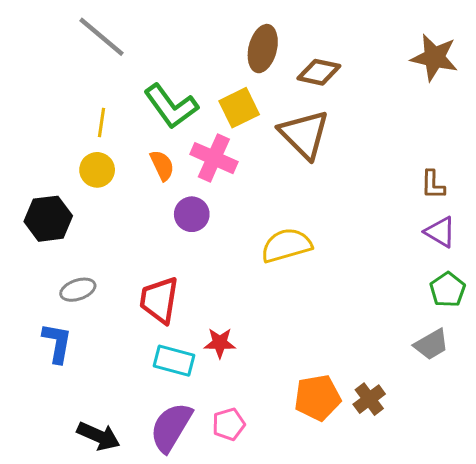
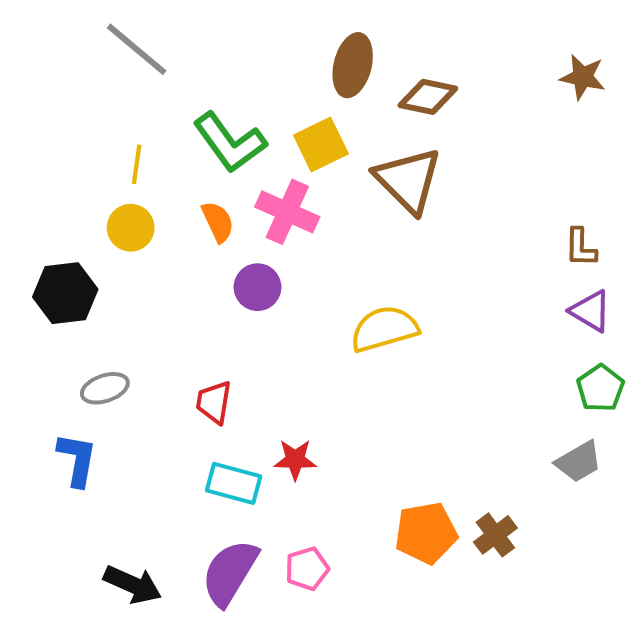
brown star: (434, 57) -> (583, 77), size x0.7
red trapezoid: (159, 300) -> (214, 402), size x0.7

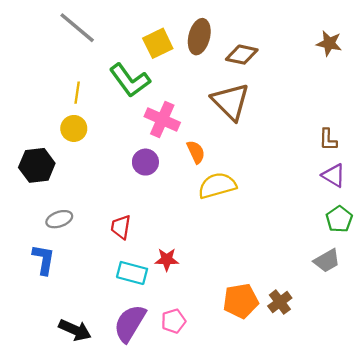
yellow square: (321, 144) -> (158, 43), moved
orange semicircle: (218, 222) -> (196, 152), moved

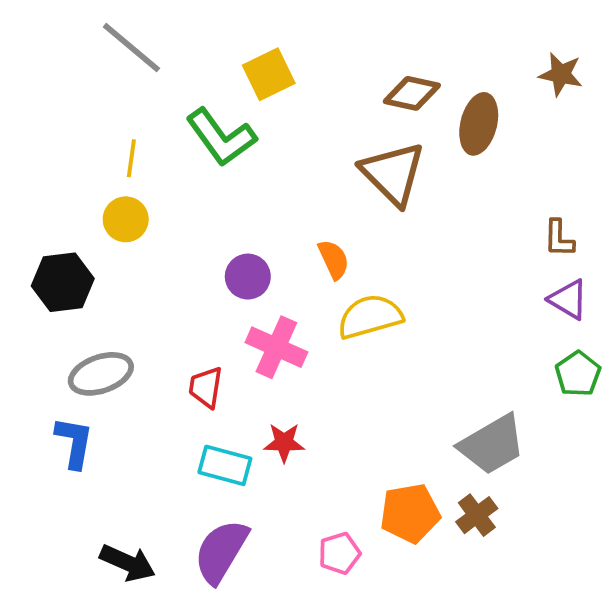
brown ellipse: (199, 37) -> (479, 124), moved
pink cross: (162, 119) -> (276, 347), moved
gray ellipse: (59, 219) -> (101, 374), size x1.4
gray trapezoid: (327, 261) -> (492, 444), moved, size x1.5
pink pentagon: (173, 321) -> (339, 553), moved

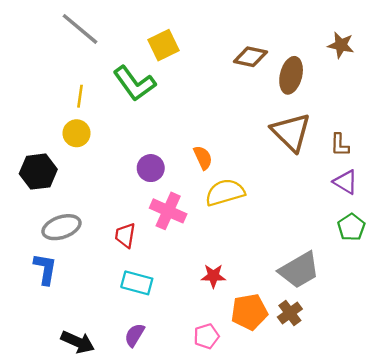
brown triangle: (393, 174) -> (291, 132), moved
red star: (284, 443) -> (213, 276), moved
purple semicircle: (221, 551) -> (134, 335), size x0.6

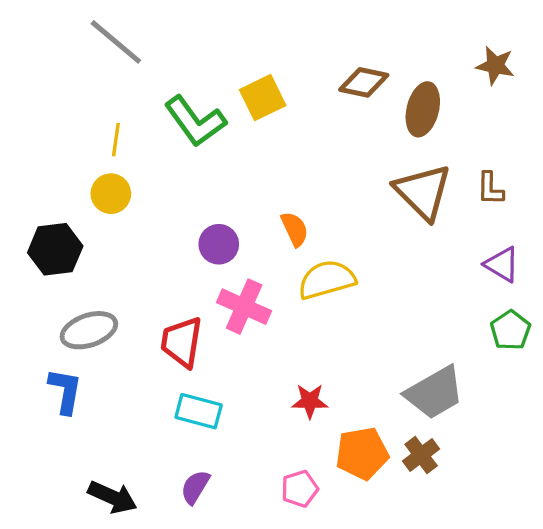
yellow square: (163, 45) -> (263, 98), moved
brown L-shape: (340, 145) -> (490, 189), moved
red trapezoid: (125, 235) -> (182, 342), size x1.4

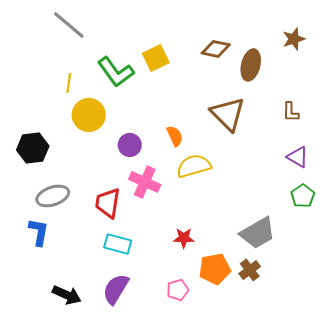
brown star: (495, 66) -> (294, 39), turned -30
brown triangle: (423, 192) -> (228, 114), moved
yellow circle: (111, 194) -> (89, 115), moved, size x1.4
purple semicircle: (195, 487) -> (116, 289), size x1.5

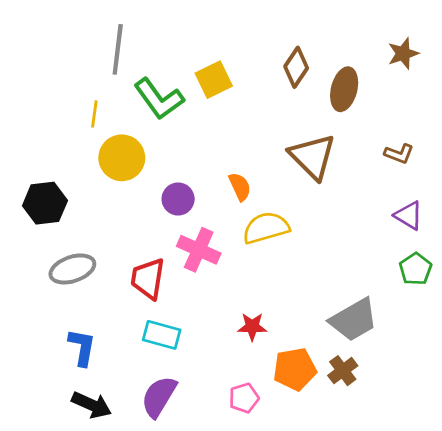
gray line: (69, 25) -> (118, 49), moved, turned 57
brown diamond: (216, 49) -> (296, 67), turned -68
brown L-shape: (291, 112) -> (399, 154), turned -70
blue L-shape: (39, 232) -> (82, 347), moved

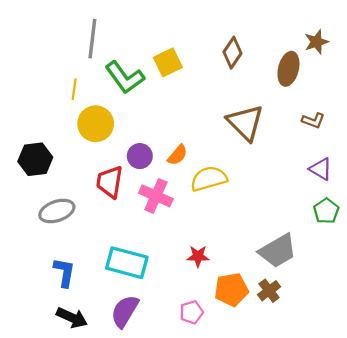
brown ellipse: (344, 89) -> (288, 69), moved
orange semicircle: (240, 187) -> (178, 155), moved, turned 65
red trapezoid: (148, 279) -> (110, 182), moved
cyan rectangle: (162, 335) -> (127, 263), size x1.4

